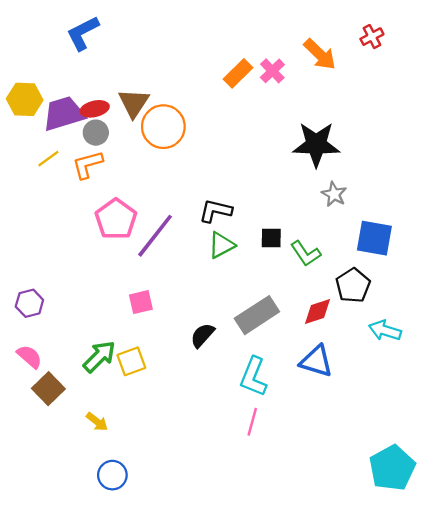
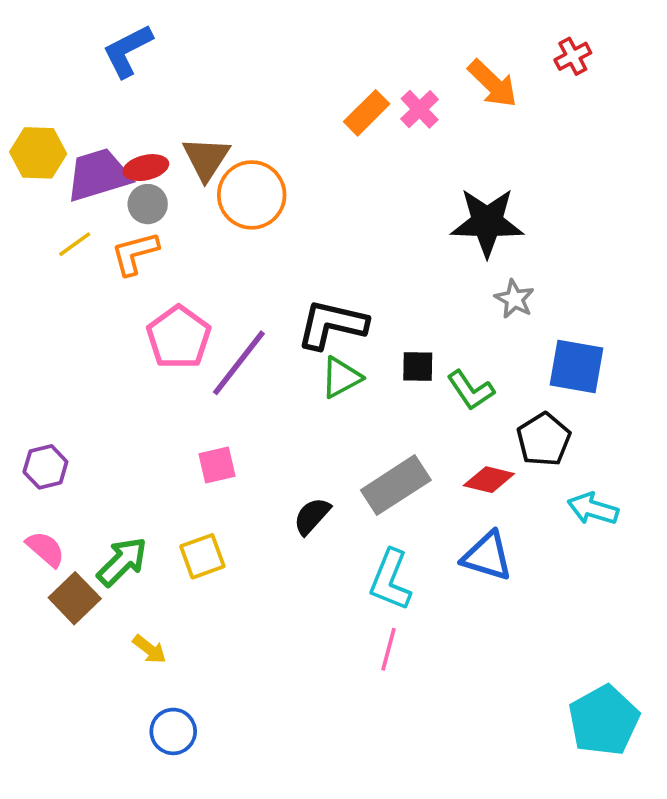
black L-shape: (216, 211) -> (332, 325), size x1.4
red diamond: (317, 312) -> (489, 480), turned 32
green arrow: (99, 357) -> (122, 562), moved

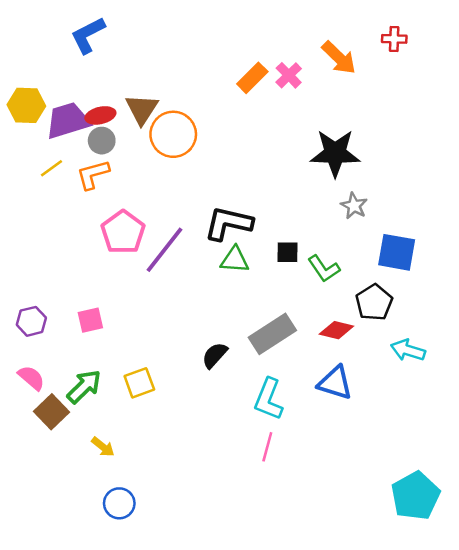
red cross: (573, 56) -> (394, 39), turned 30
green triangle: (341, 377) -> (235, 260), turned 32
pink square: (217, 465) -> (90, 320), moved

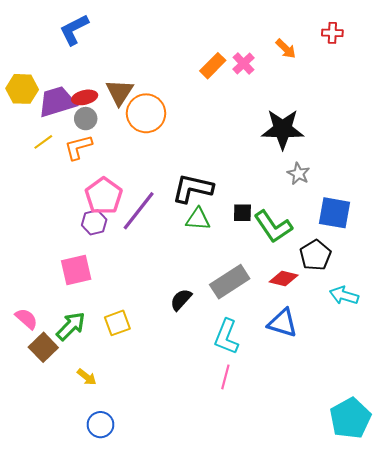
orange arrow: (339, 58) -> (286, 49), size x0.7
green L-shape: (324, 269) -> (273, 227), size x1.4
pink square: (90, 320) -> (76, 270), size x1.4
purple hexagon: (31, 321) -> (94, 222), moved

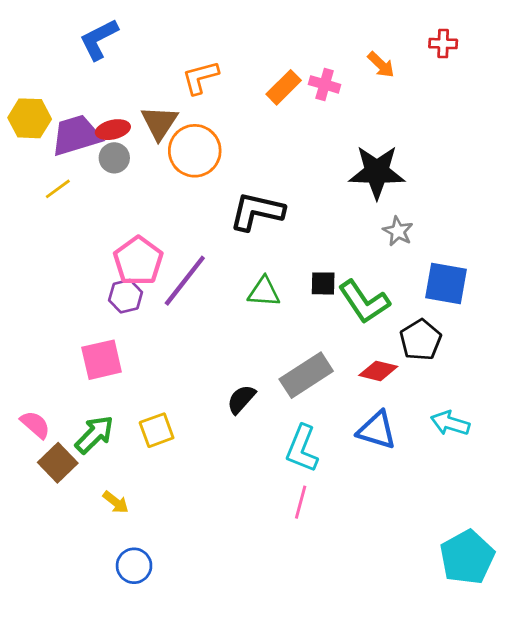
pink cross: (243, 64) -> (325, 84), turned -30
orange L-shape: (78, 147) -> (200, 77), moved
black L-shape: (193, 188) -> (257, 211), moved
cyan arrow: (344, 295) -> (450, 423), moved

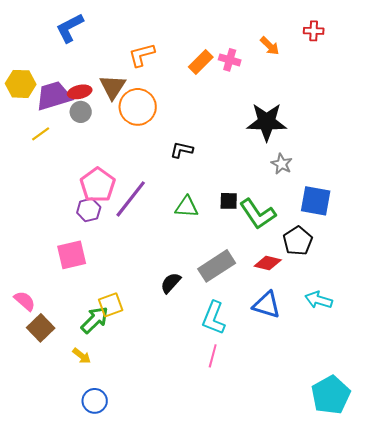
black L-shape: (257, 211) -> (182, 150), size x0.6
green arrow: (95, 434) -> (95, 320), moved

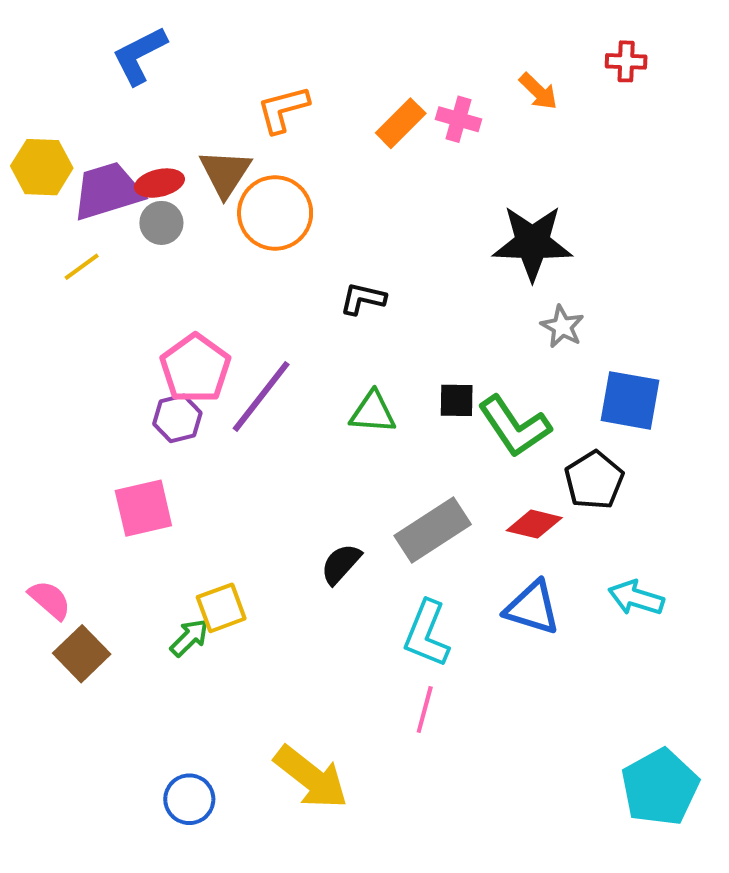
green arrow: (95, 320) -> (189, 638), size x0.7
yellow arrow: (82, 356) -> (311, 777), moved, size x2.0

